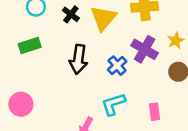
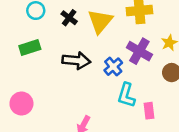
black arrow: (78, 59) -> (76, 61), turned -92
cyan L-shape: (113, 104) -> (126, 95), moved, turned -55

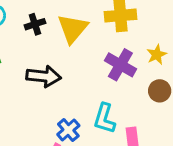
black cross: (69, 18) -> (35, 24), turned 35
blue cross: (113, 67) -> (68, 130), moved

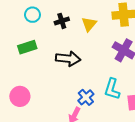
yellow triangle: (73, 29) -> (89, 24), size x0.7

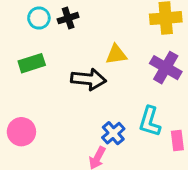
black cross: (62, 21) -> (68, 18), moved
yellow triangle: (89, 24) -> (116, 54), moved, turned 42

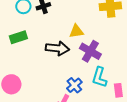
purple cross: (166, 68) -> (90, 51), moved

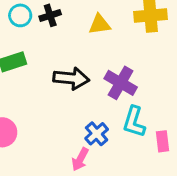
yellow triangle: (76, 31) -> (100, 24), moved

